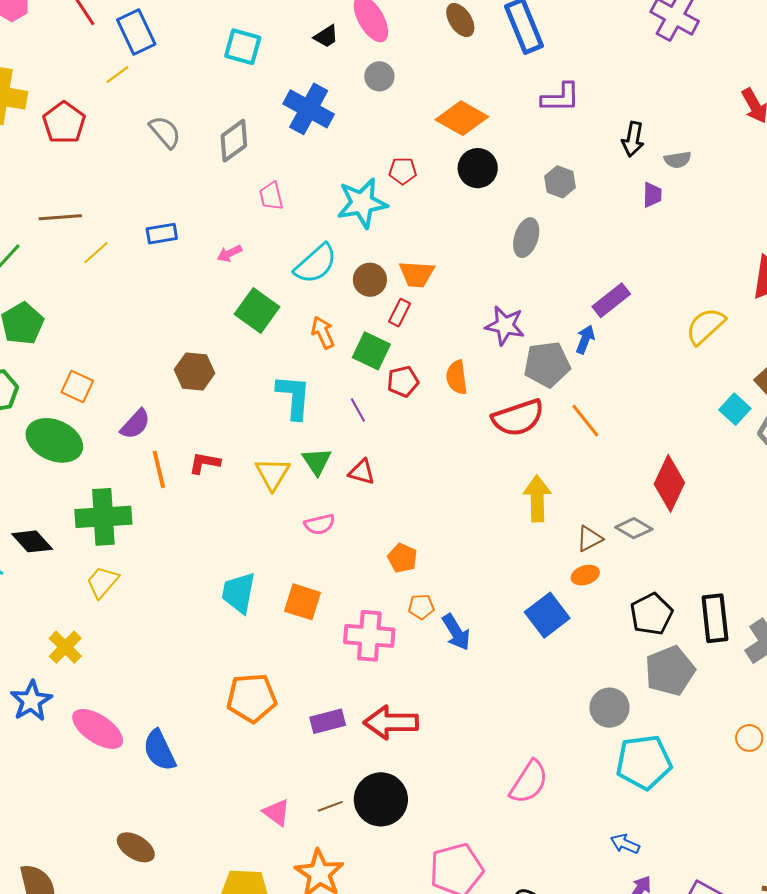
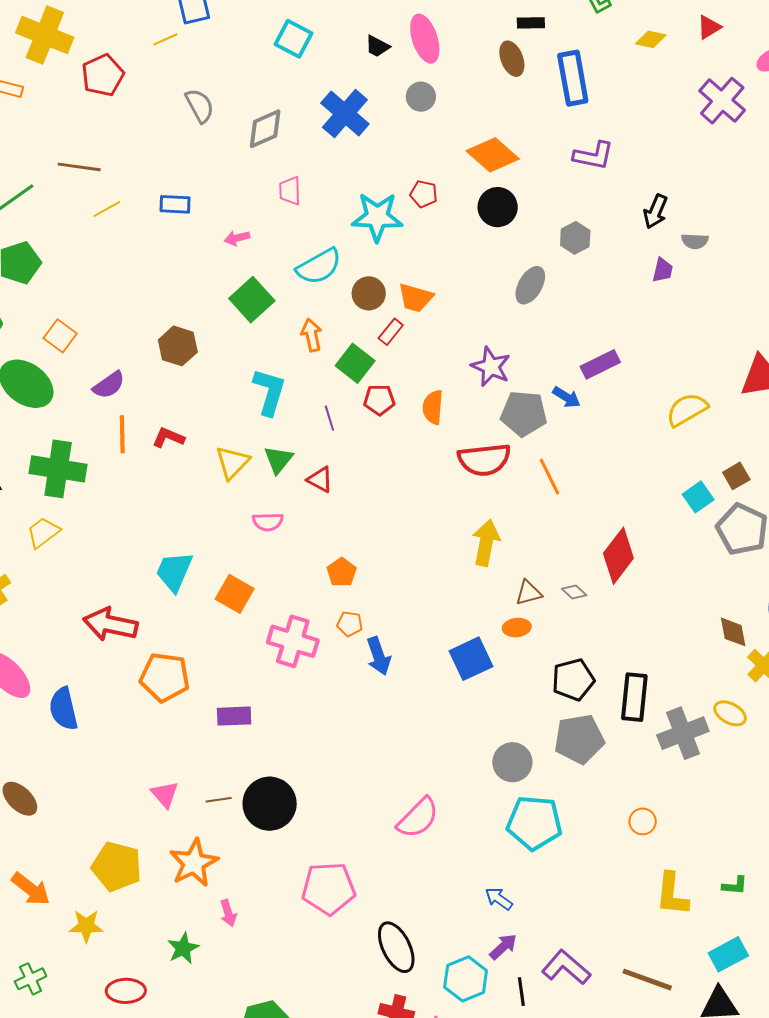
black trapezoid: (326, 36) -> (377, 46), turned 48
blue arrow: (585, 339) -> (566, 397), turned 88
gray diamond: (634, 528) -> (574, 592), size x0.7
red arrow: (391, 722) -> (110, 624), moved

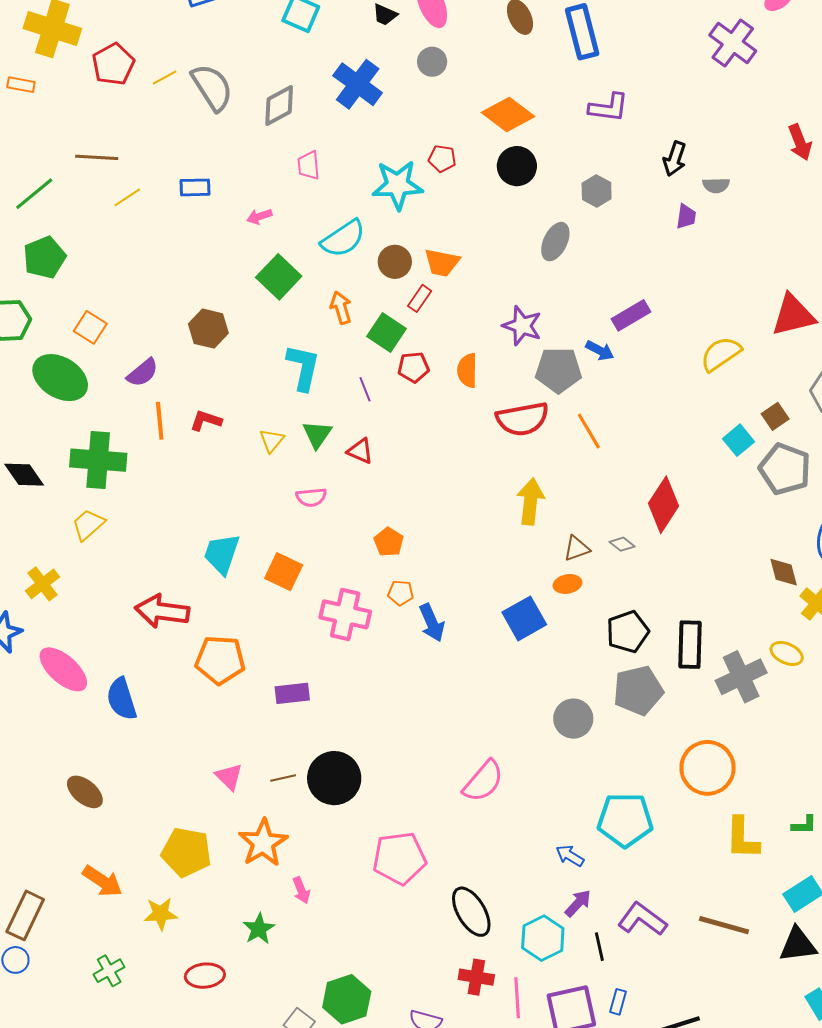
yellow line: (165, 39) -> (165, 77), moved
gray semicircle: (200, 106) -> (212, 87), size x1.4
yellow triangle: (232, 462) -> (272, 441), size x0.7
orange circle: (643, 821) -> (708, 768), size x2.0
cyan pentagon: (534, 823) -> (625, 820), moved

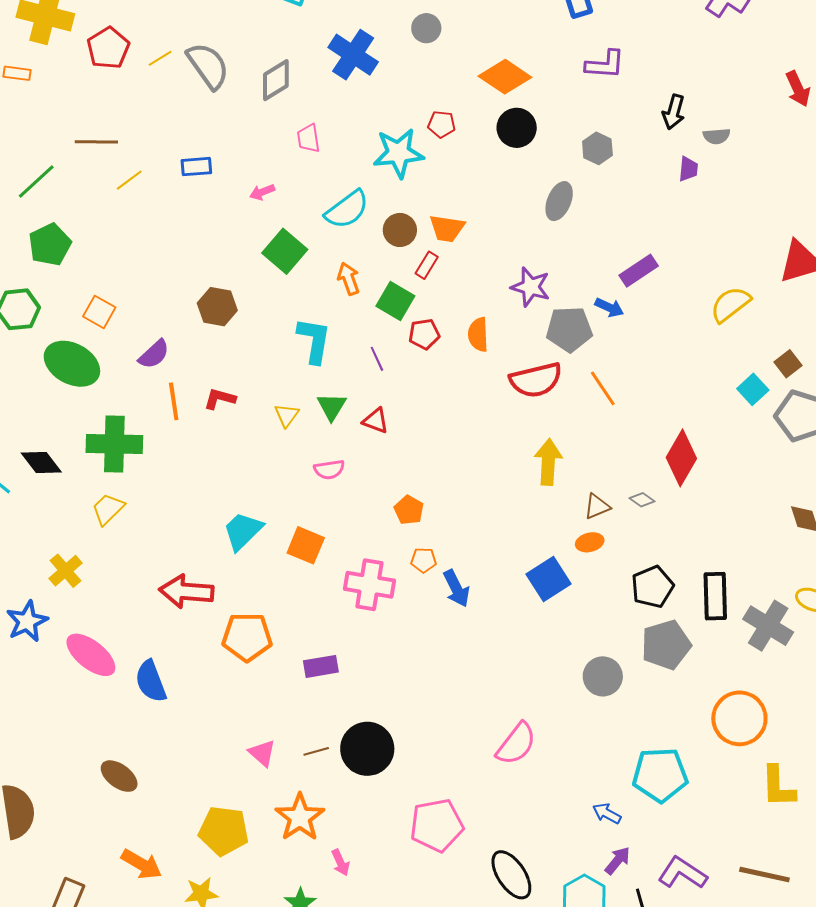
cyan trapezoid: (222, 554) -> (243, 531), turned 30
gray cross: (741, 677) -> (768, 626), turned -30

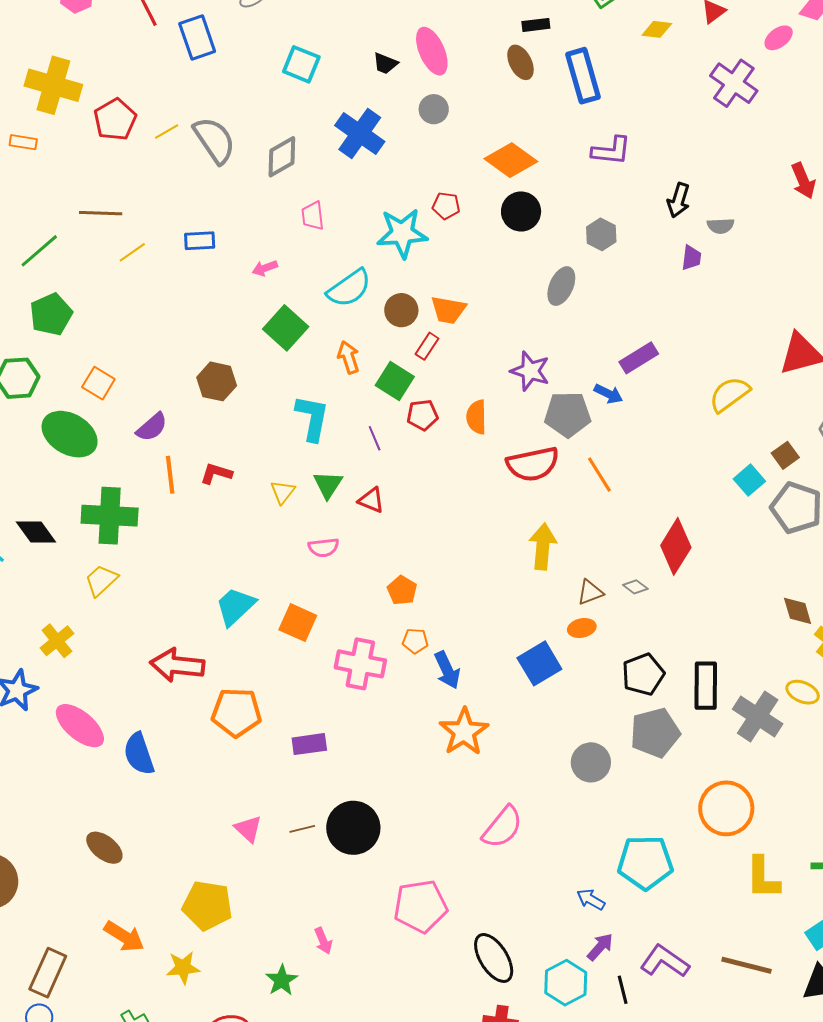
orange star: (300, 817) -> (464, 732), moved

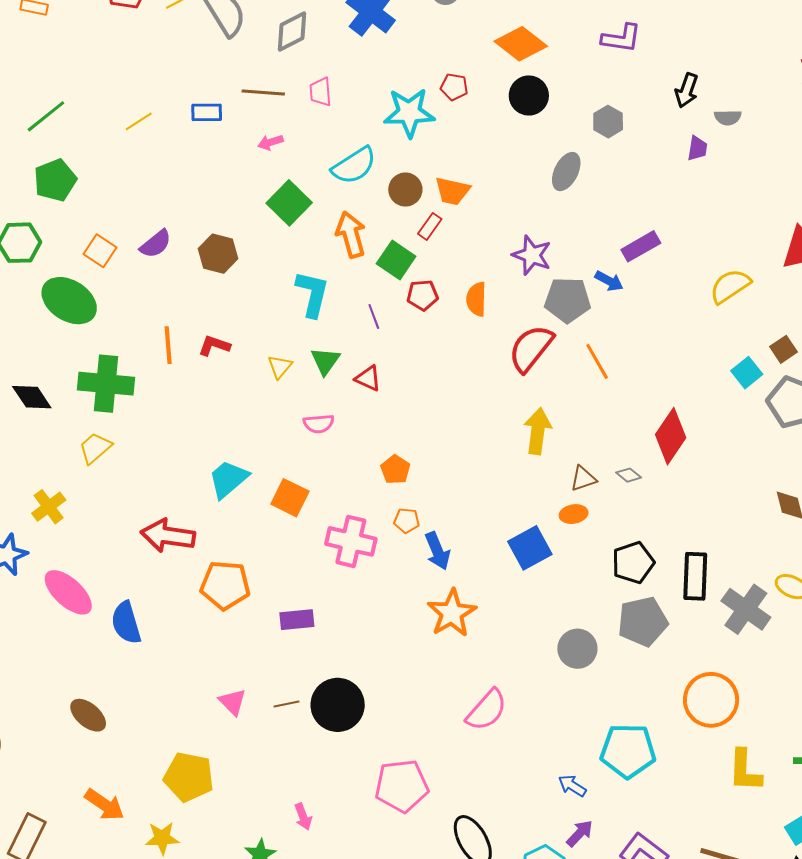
brown line: (101, 213) -> (263, 93), moved
orange arrow: (349, 357) -> (351, 235), size x1.4
purple semicircle: (152, 427) -> (156, 244), moved
red semicircle: (533, 464) -> (531, 348), turned 138

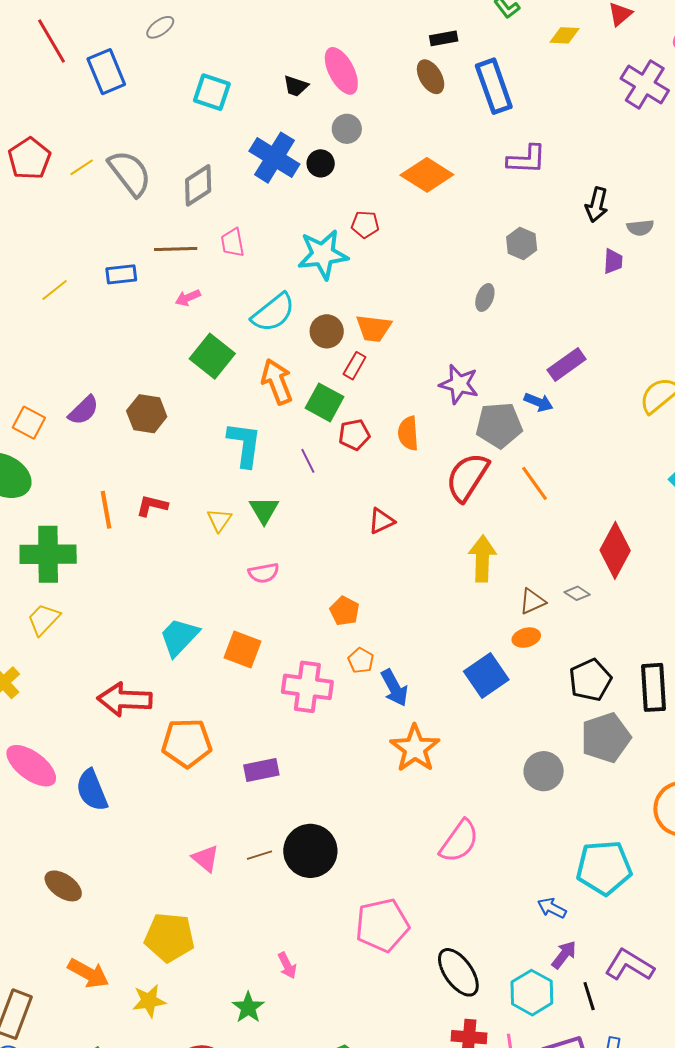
black circle: (529, 95) -> (321, 163), moved, size x0.7
gray ellipse: (566, 172) -> (485, 297), size x0.7
red triangle: (368, 378) -> (381, 521), moved, turned -44
orange pentagon: (407, 521) -> (361, 661), turned 30

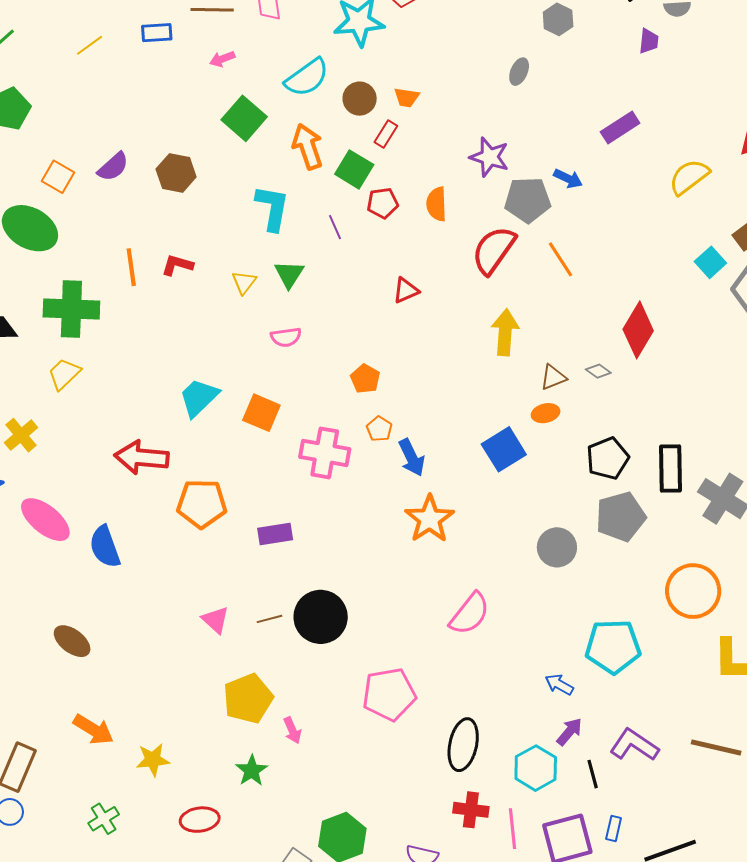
orange trapezoid: (374, 328) -> (407, 97), size x0.7
purple rectangle: (567, 364) -> (620, 128), moved
yellow pentagon: (169, 937) -> (248, 698), moved, turned -30
black ellipse: (458, 972) -> (463, 745), turned 45

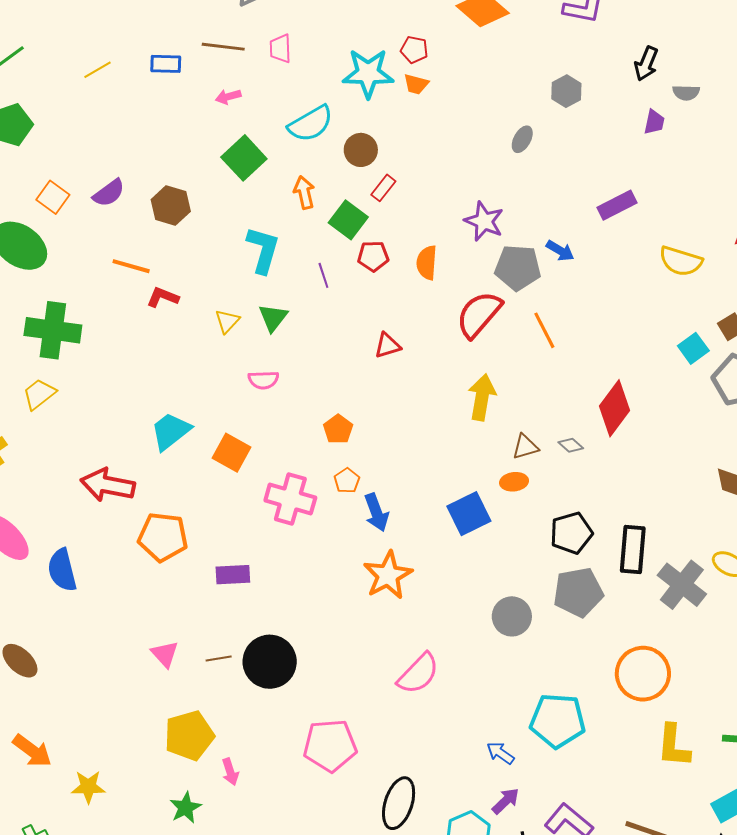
orange trapezoid: (407, 97) -> (416, 84), moved
orange arrow: (308, 147) -> (304, 192), size x0.7
yellow semicircle: (689, 177) -> (681, 261), turned -132
orange line: (131, 267) -> (131, 266), moved, turned -72

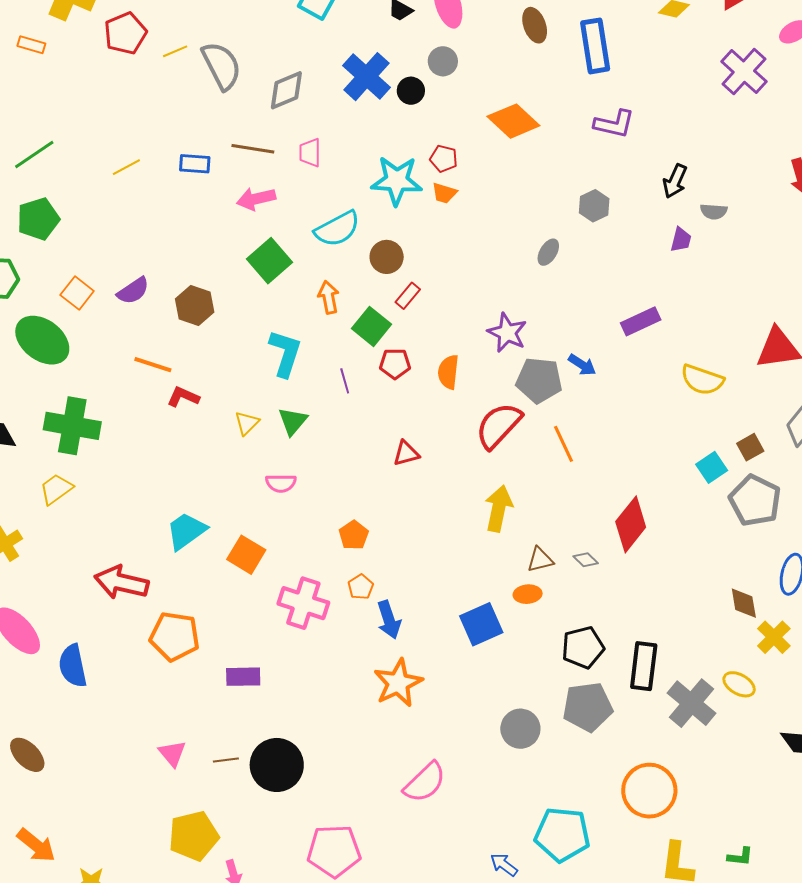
pink arrow: (228, 97) -> (256, 199), size x1.5

